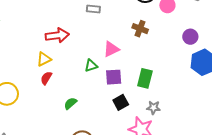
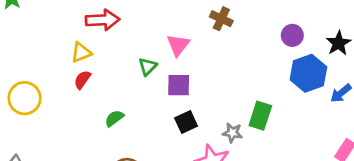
pink triangle: (111, 49) -> (178, 45), turned -30
green triangle: (91, 66) -> (148, 67), turned -32
green rectangle: (145, 78) -> (260, 116), moved

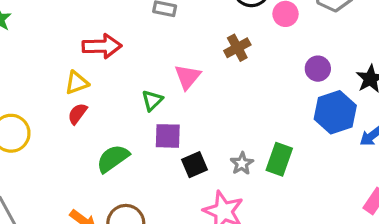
brown cross: (221, 19) -> (237, 48), turned 35
purple square: (179, 85) -> (168, 136), moved
green semicircle: (114, 118) -> (113, 158), size x1.5
gray star: (232, 133) -> (242, 163), moved, turned 30

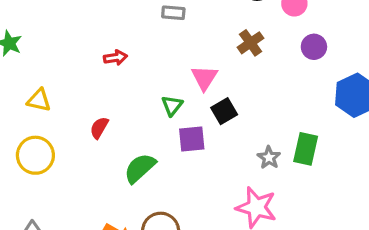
red arrow: (102, 46) -> (115, 58), size x0.6
purple circle: (318, 69) -> (314, 47), moved
yellow triangle: (77, 83) -> (39, 100), moved, turned 40
black square: (195, 165) -> (224, 111), moved

